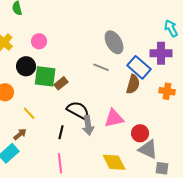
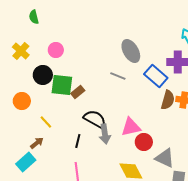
brown semicircle: (133, 84) -> (168, 100), moved
red circle: (140, 133) -> (144, 142), moved

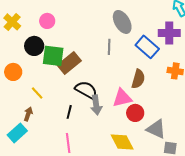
gray line: (118, 76) -> (109, 47), turned 70
brown rectangle: (78, 92) -> (69, 63), size x1.6
brown semicircle: (168, 100) -> (138, 79), moved
brown arrow: (37, 143) -> (28, 114), turned -32

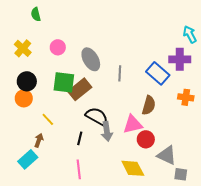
gray ellipse: (122, 22) -> (91, 59), moved
black circle: (34, 46) -> (27, 81), moved

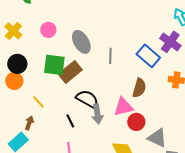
purple cross: (180, 59) -> (170, 42), turned 35
black line: (80, 138) -> (70, 121), turned -40

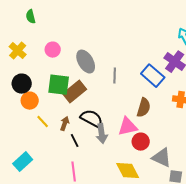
orange circle: (14, 81) -> (30, 101), moved
brown arrow: (29, 123) -> (65, 124), moved

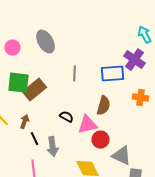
gray ellipse: (86, 62) -> (46, 42), moved
blue rectangle: (153, 76) -> (112, 74), turned -45
black semicircle: (92, 119) -> (66, 117), moved, size x0.6
gray arrow: (102, 134) -> (52, 147), moved

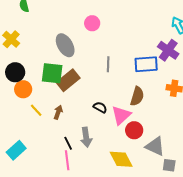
gray ellipse: (46, 42) -> (65, 45), moved
pink circle: (12, 48) -> (92, 23), moved
pink triangle: (88, 125) -> (121, 115), turned -30
black line: (34, 139) -> (68, 143), moved

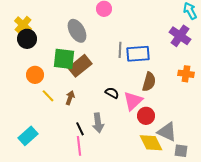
blue rectangle: (146, 64) -> (138, 54), moved
black circle: (15, 72) -> (27, 39), moved
yellow diamond: (121, 159) -> (151, 143), moved

